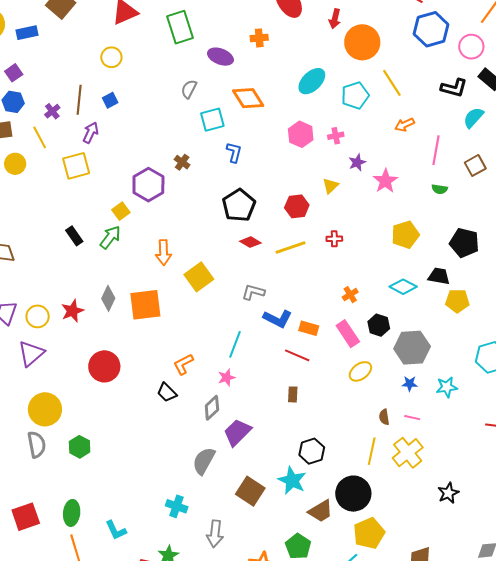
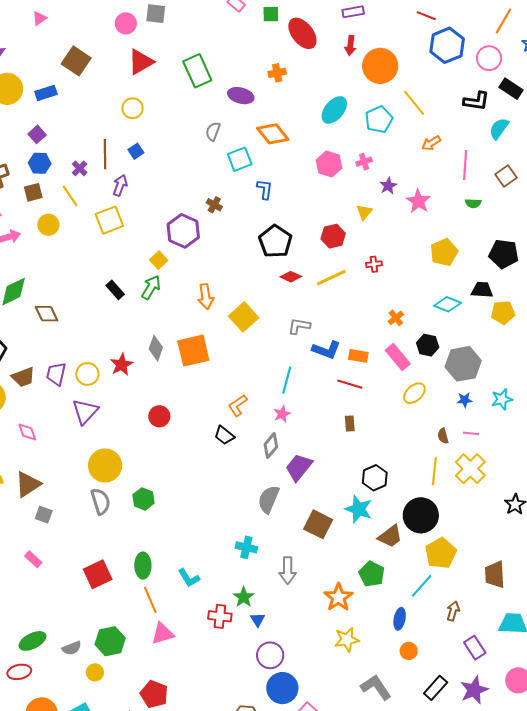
red circle: (104, 366) -> (159, 416), size x0.7

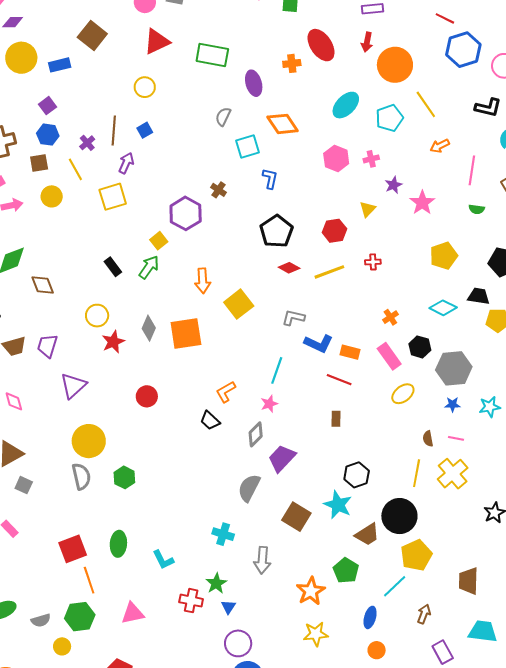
red ellipse: (302, 33) -> (321, 45), moved
green rectangle: (197, 71) -> (212, 55), turned -60
purple ellipse: (241, 96) -> (254, 83), turned 55
yellow circle: (87, 374) -> (97, 316), moved
orange line: (150, 600) -> (89, 580), moved

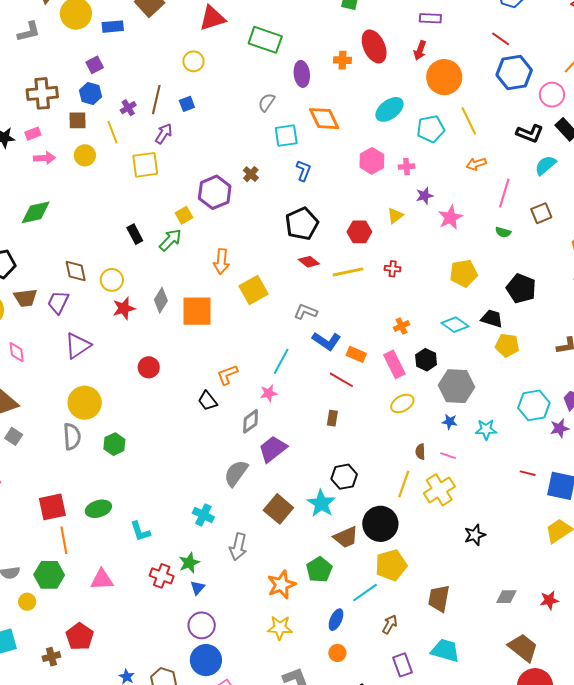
brown diamond: (43, 285) -> (76, 271), moved
green ellipse: (118, 544) -> (98, 509), turned 60

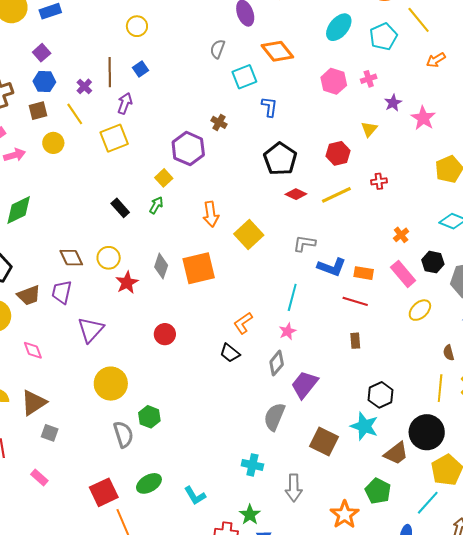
green arrow: (170, 240) -> (156, 205), size x0.7
gray semicircle: (72, 437) -> (123, 434), moved

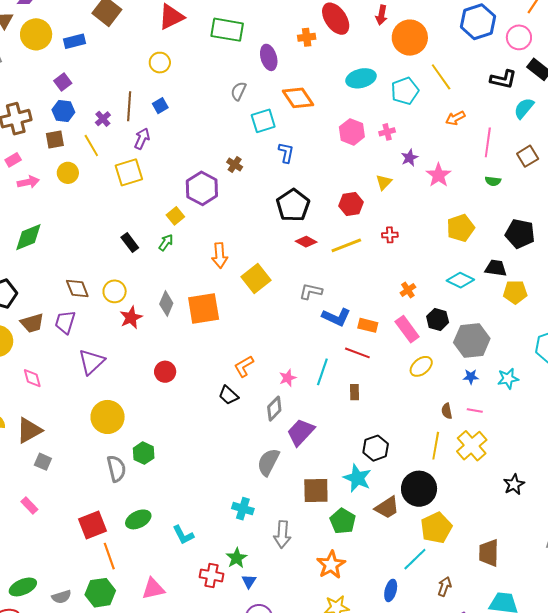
cyan ellipse: (339, 27) -> (361, 78), turned 32
cyan line: (292, 297) -> (322, 372), moved
brown square: (324, 442) -> (316, 490), turned -32
green pentagon: (378, 491) -> (343, 521), moved

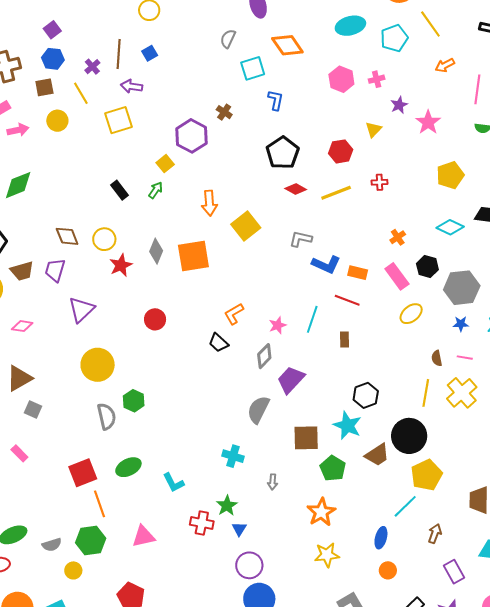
purple arrow: (142, 139) -> (132, 86), turned -105
pink diamond: (32, 378) -> (22, 326), turned -65
gray arrow: (282, 534) -> (273, 482), size x0.6

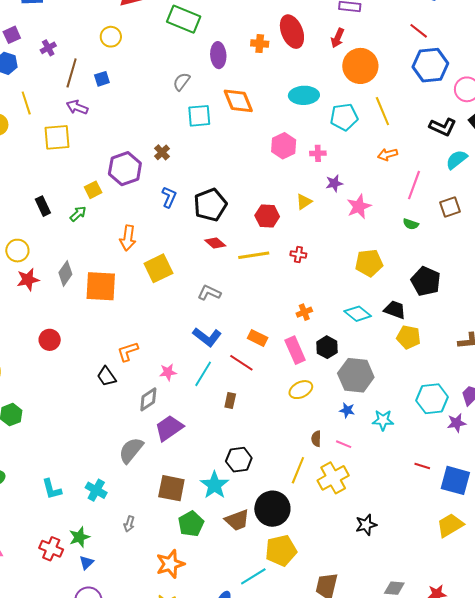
purple cross: (92, 67) -> (48, 48), moved
blue L-shape: (276, 100) -> (169, 197), moved
blue L-shape: (326, 264) -> (207, 337), moved
cyan L-shape: (173, 483) -> (52, 489), moved

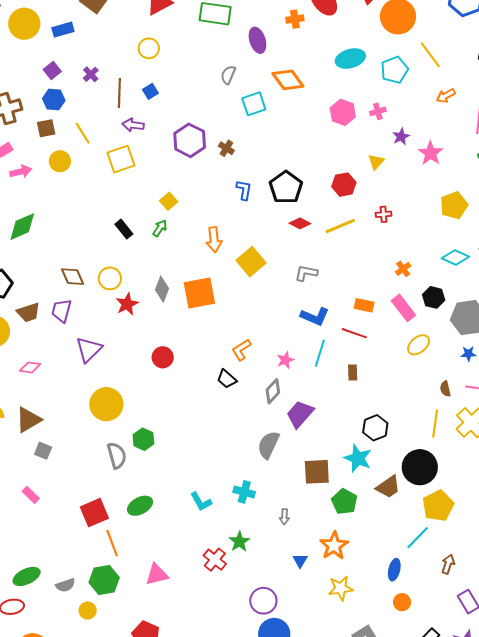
purple hexagon: (125, 169) -> (190, 140), moved
red cross: (51, 549) -> (215, 560), turned 30
blue triangle: (86, 563) -> (300, 561), moved

